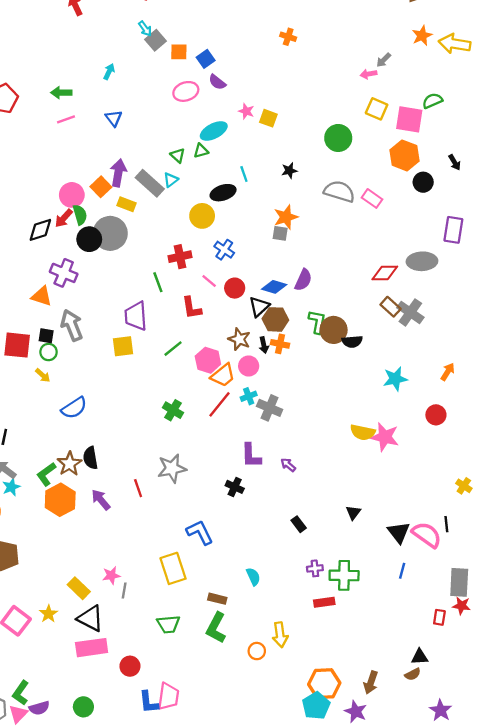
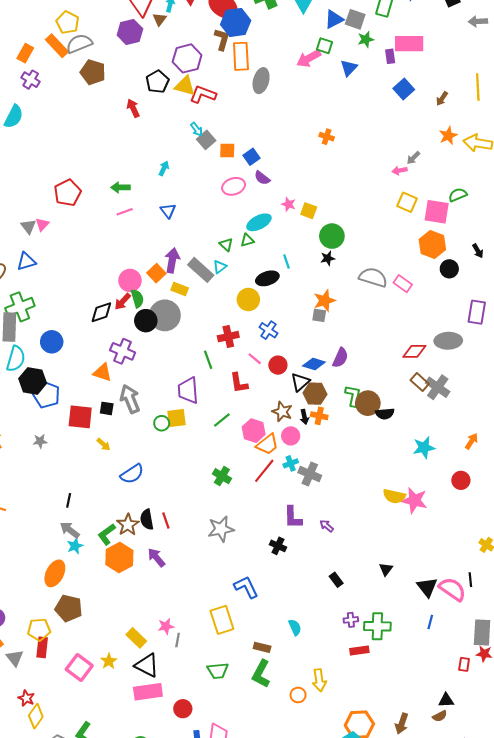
green circle: (338, 138) -> (332, 236), moved
green circle: (49, 352) -> (162, 423), moved
red line: (138, 488) -> (166, 521), moved

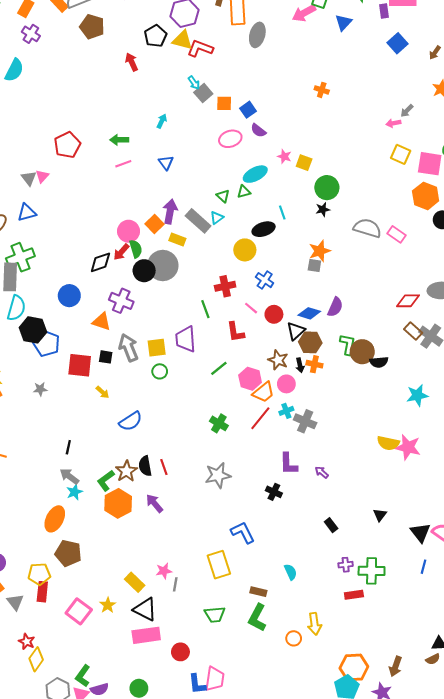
blue circle: (52, 342) -> (69, 296), moved
yellow square: (176, 418) -> (157, 348), moved

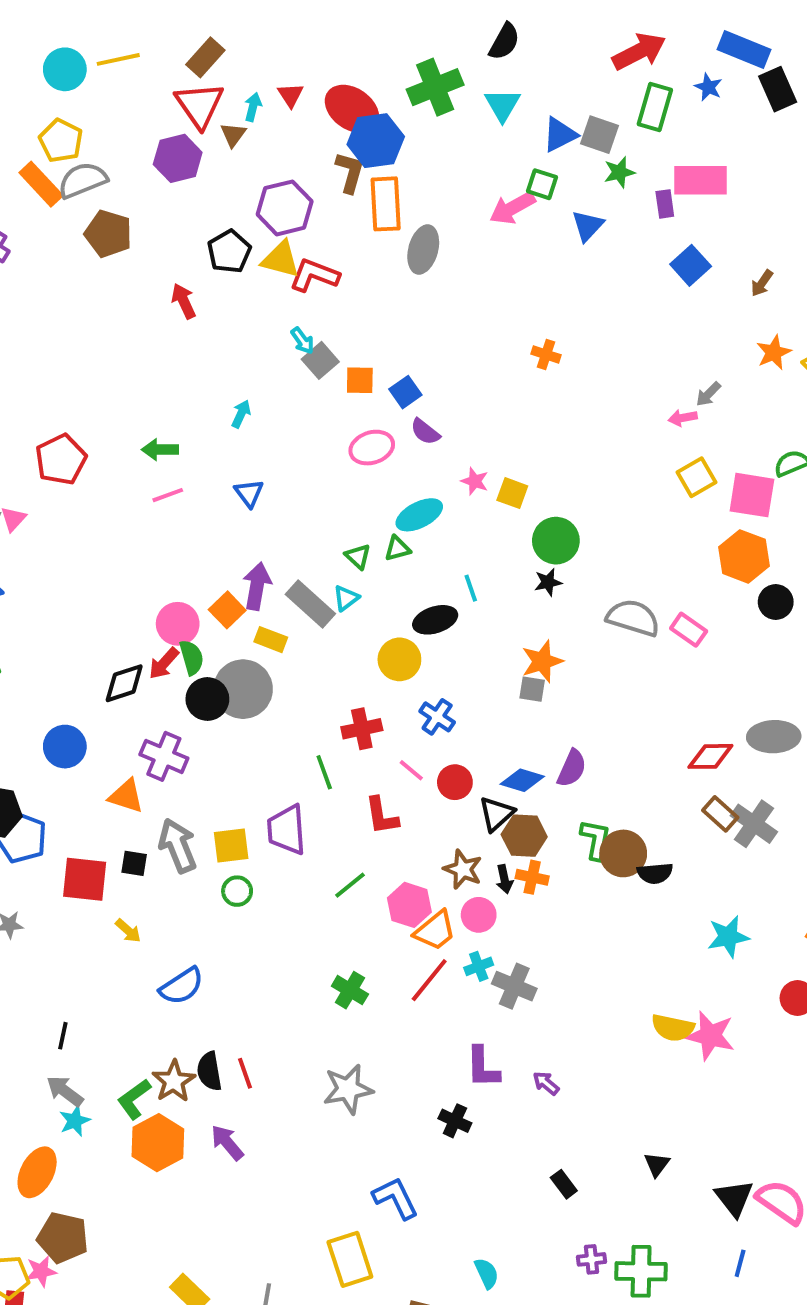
yellow square: (401, 154) -> (696, 477), turned 36
pink star: (164, 571) -> (41, 1271), moved

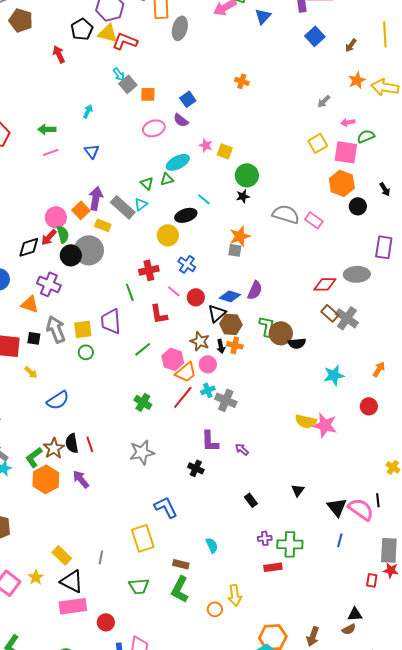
blue square: (405, 392) -> (188, 99), moved
pink arrow: (683, 418) -> (348, 122), moved
cyan line: (471, 588) -> (204, 199), turned -32

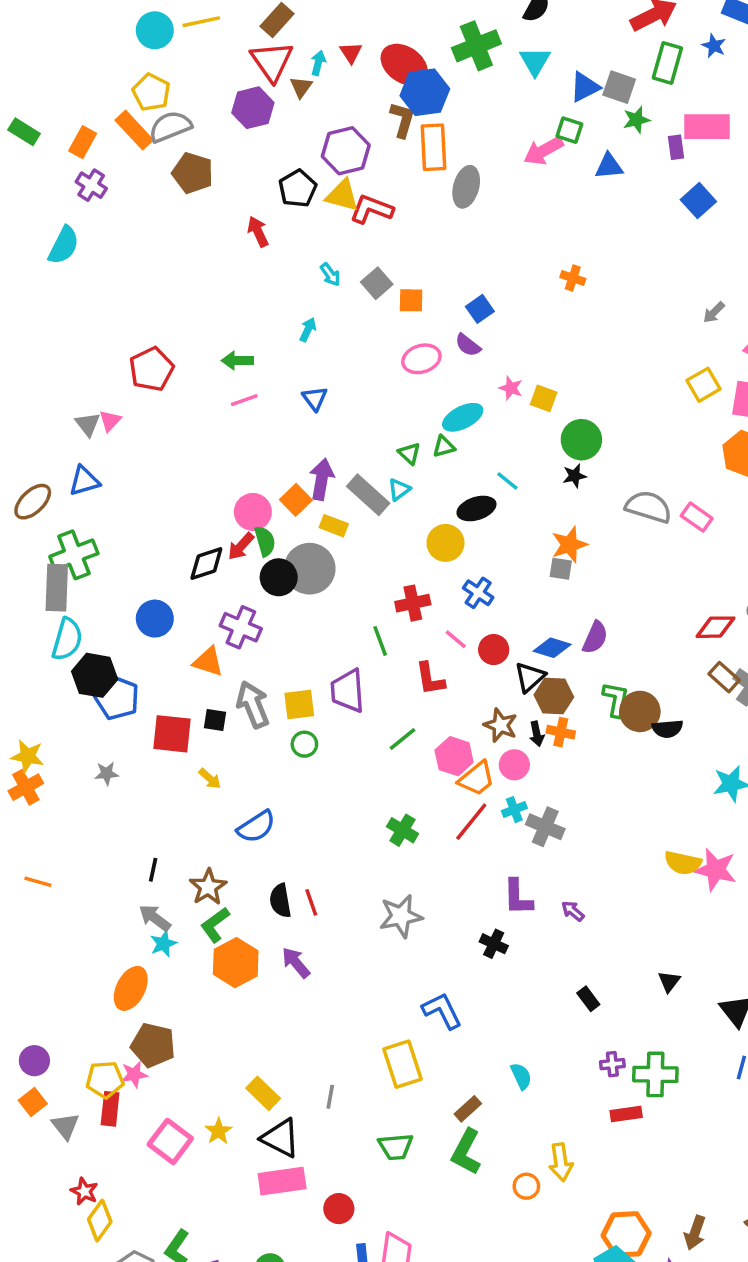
blue triangle: (263, 16) -> (609, 166), turned 42
cyan arrow: (119, 74) -> (330, 275), moved
brown star: (54, 448) -> (208, 887), moved
brown rectangle: (181, 564) -> (468, 1109), turned -56

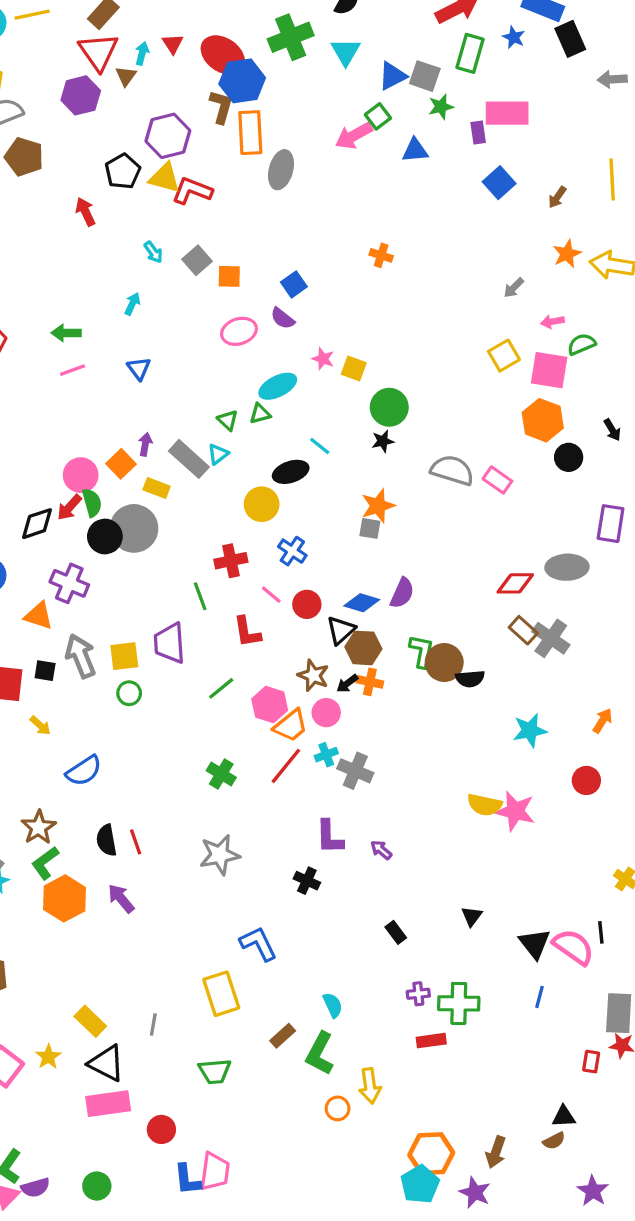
green square: (569, 130) -> (378, 116), turned 35
purple arrow: (322, 479) -> (145, 444), size x0.6
black arrow: (537, 734) -> (347, 684), turned 65
green L-shape: (466, 1152) -> (320, 1054), moved

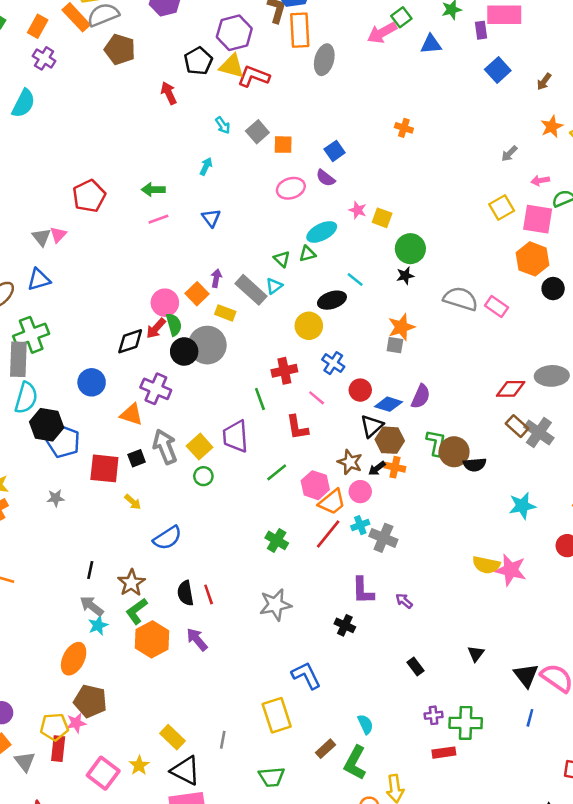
red circle: (307, 604) -> (360, 390), moved
yellow square: (124, 656) -> (200, 447), turned -35
black square: (45, 671) -> (137, 458), turned -30

